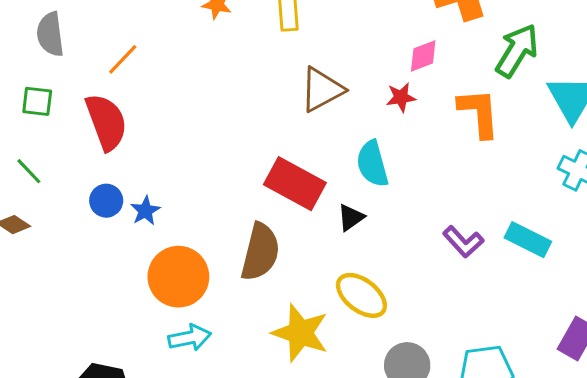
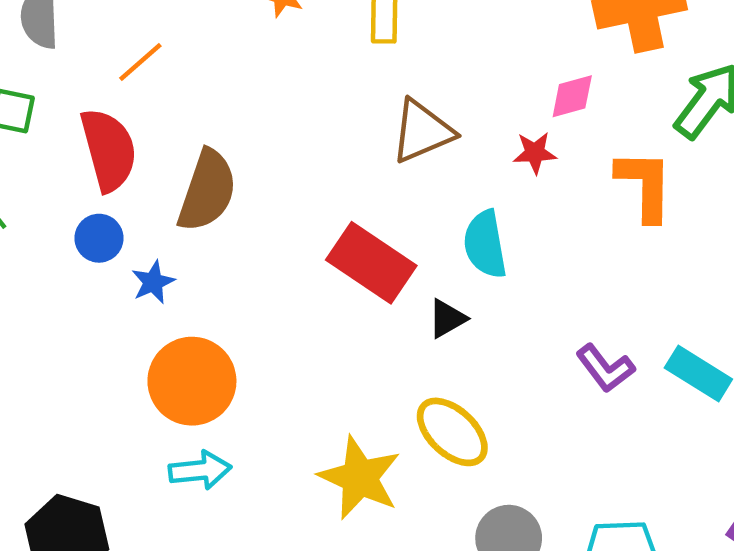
blue circle: (106, 201) -> (99, 238), moved
brown semicircle: (260, 252) -> (207, 191), moved

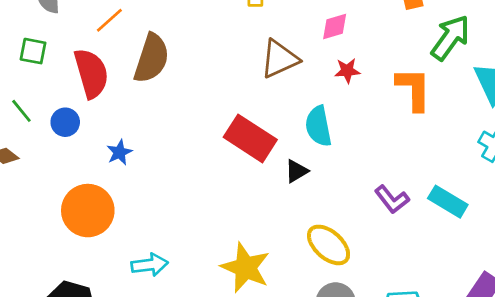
pink diamond: (572, 96) -> (335, 26), moved
brown semicircle: (207, 191) -> (152, 58), moved
blue circle: (99, 238) -> (65, 122), moved
orange circle: (192, 381) -> (88, 211), moved
yellow ellipse: (452, 432) -> (329, 245), moved

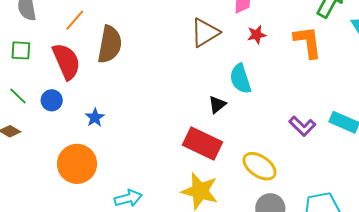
red rectangle: (250, 138) -> (203, 144), moved
black triangle: (296, 171) -> (217, 105), moved

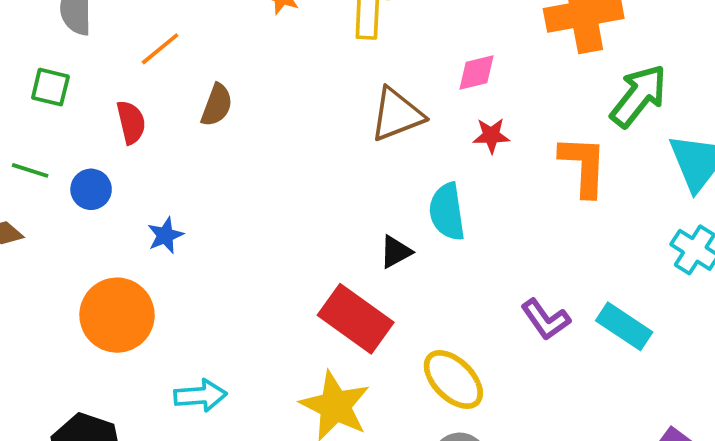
brown semicircle: (110, 44) -> (217, 105), size x0.6
red semicircle: (66, 61) -> (131, 122), size x0.6
green line: (18, 96) -> (30, 170), turned -36

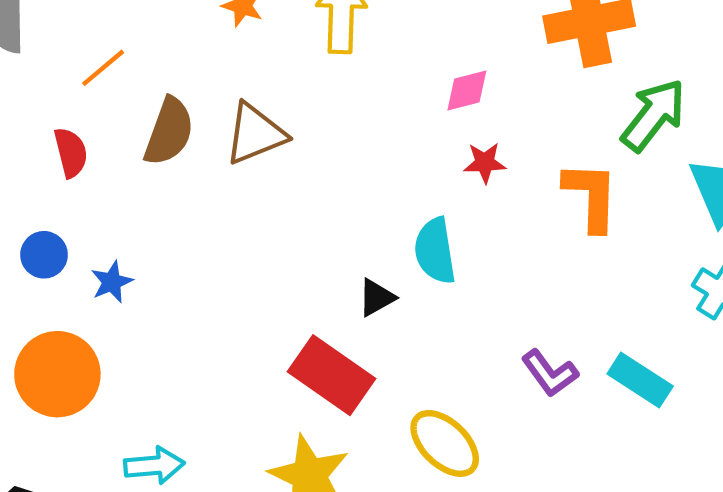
brown semicircle: (217, 105) -> (169, 132), size x1.4
brown triangle: (397, 115) -> (255, 134), moved
blue circle: (91, 189) -> (44, 255), moved

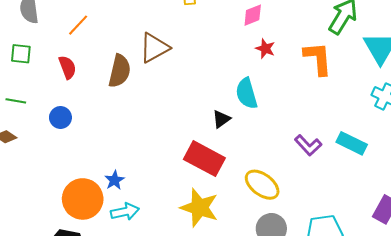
brown semicircle: (169, 132) -> (120, 71), moved
red star: (485, 163) -> (265, 49), turned 30
blue star: (112, 282) -> (115, 180), moved
orange circle: (57, 374) -> (83, 199), moved

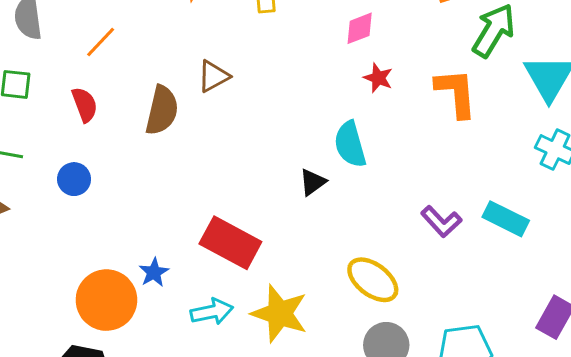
brown triangle: (154, 48) -> (213, 76), size x0.7
red rectangle: (204, 159) -> (230, 243), moved
cyan arrow: (125, 212) -> (212, 312), moved

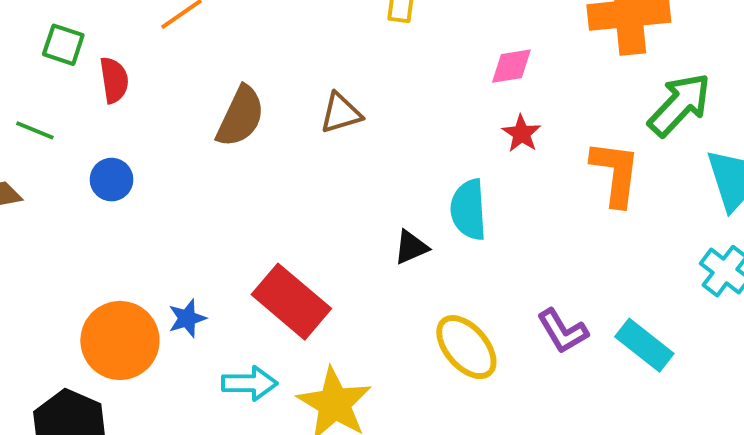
brown triangle: (213, 76) -> (341, 113), moved
red semicircle: (85, 105) -> (114, 80), moved
yellow ellipse: (373, 280) -> (466, 347), moved

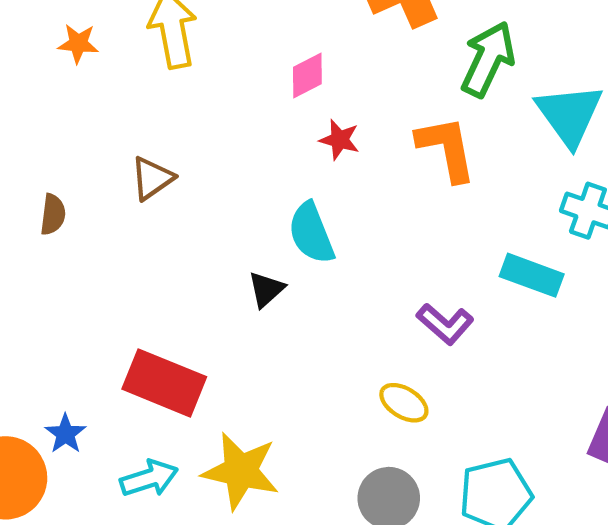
brown semicircle: (240, 116) -> (53, 214), size x0.6
cyan rectangle: (644, 345) -> (532, 275), moved
yellow ellipse: (466, 347) -> (404, 403), moved, size x0.7

